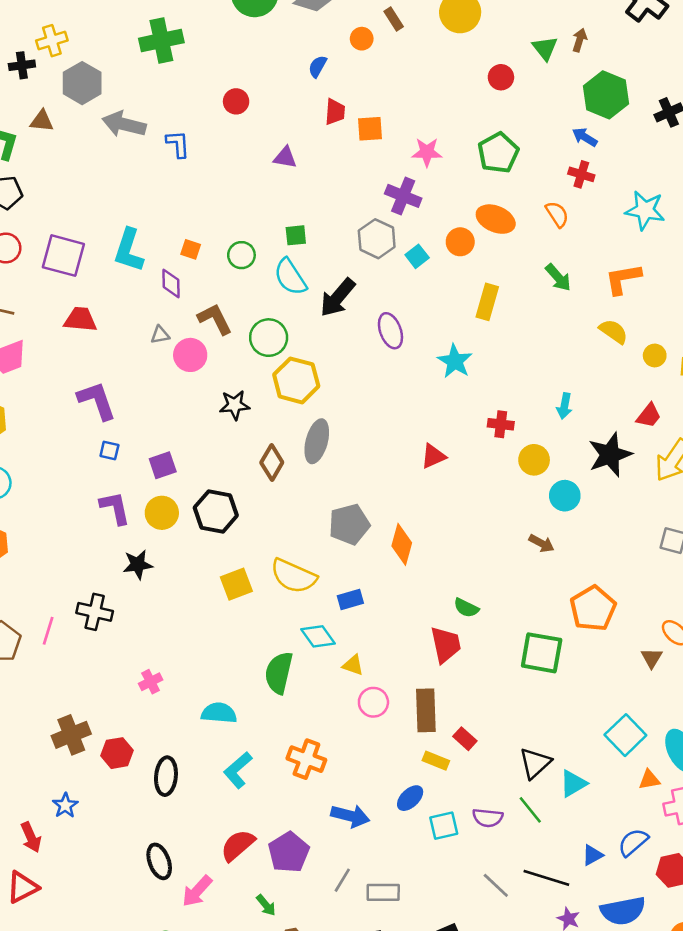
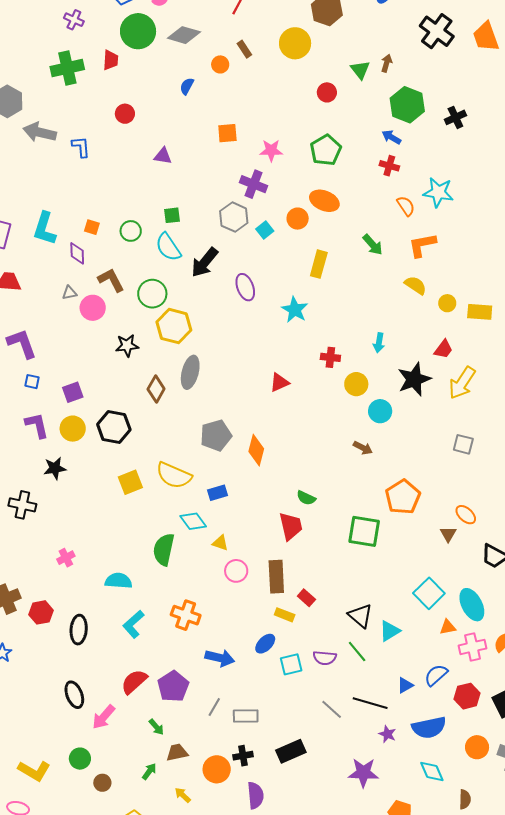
red trapezoid: (335, 112) -> (111, 60), moved
orange semicircle: (557, 214) -> (406, 206), moved
black triangle: (535, 763) -> (360, 616), turned -36

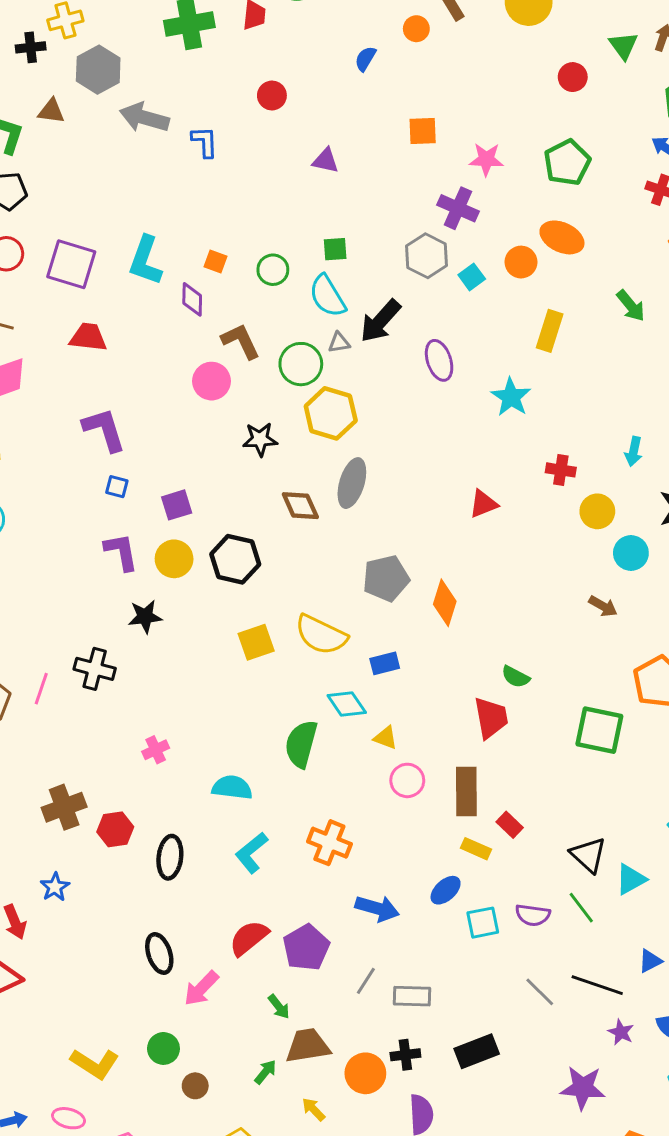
gray triangle: (69, 293) -> (339, 343), moved
brown diamond: (156, 389) -> (300, 506), turned -56
brown trapezoid: (177, 752) -> (308, 1046), size x1.4

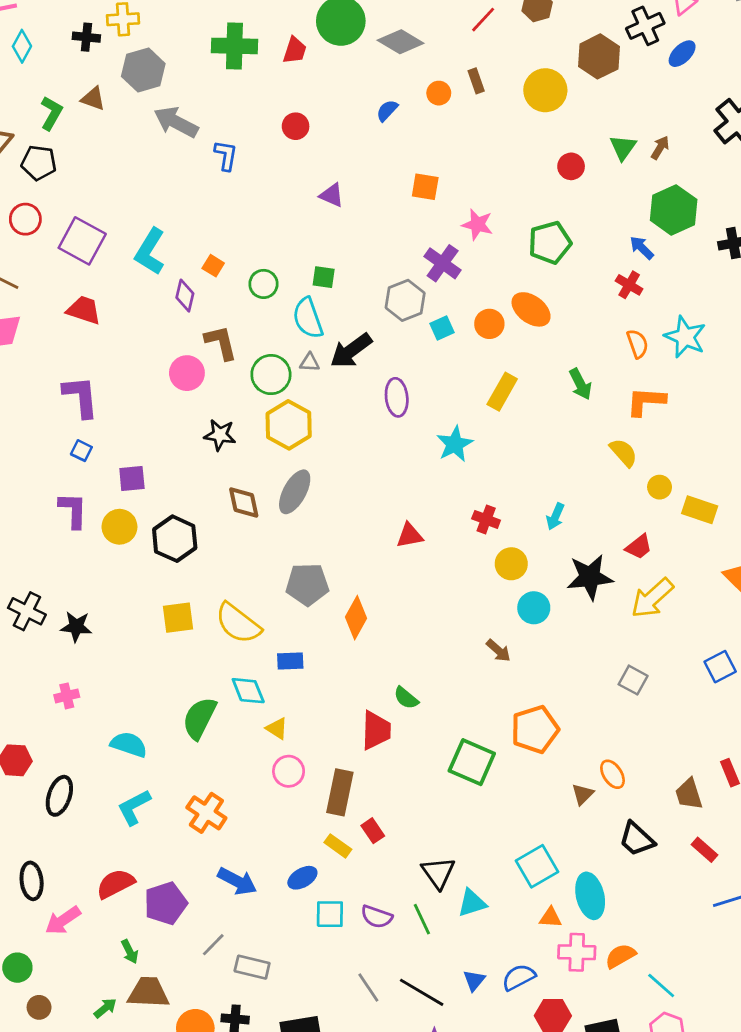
black star: (145, 617) -> (76, 627), moved
blue triangle: (650, 961) -> (474, 980), turned -35

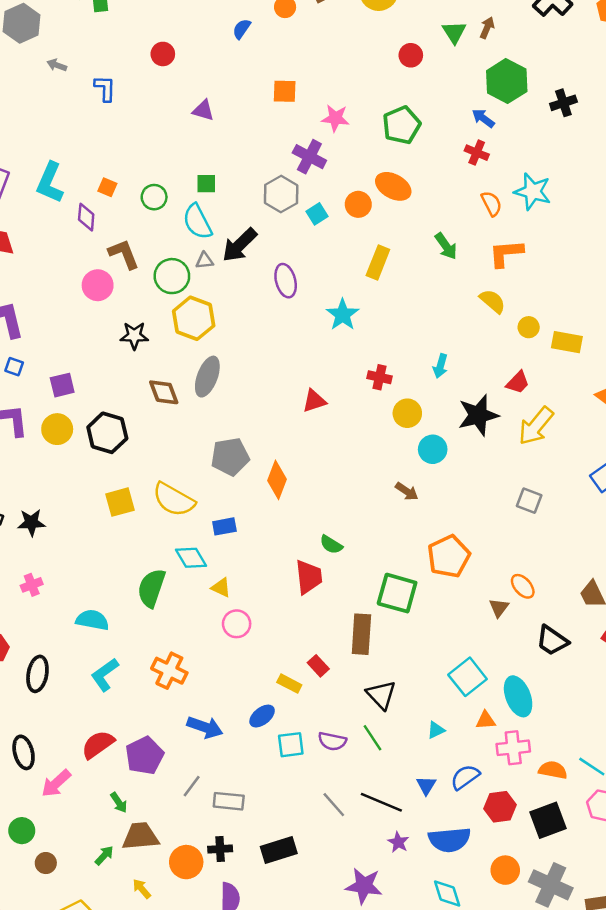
gray arrow: (176, 122) -> (57, 65), size x0.5
brown rectangle: (340, 792) -> (361, 634), moved
cyan triangle: (472, 903) -> (436, 730), moved, size x0.7
orange semicircle: (620, 956) -> (553, 770), moved, turned 48

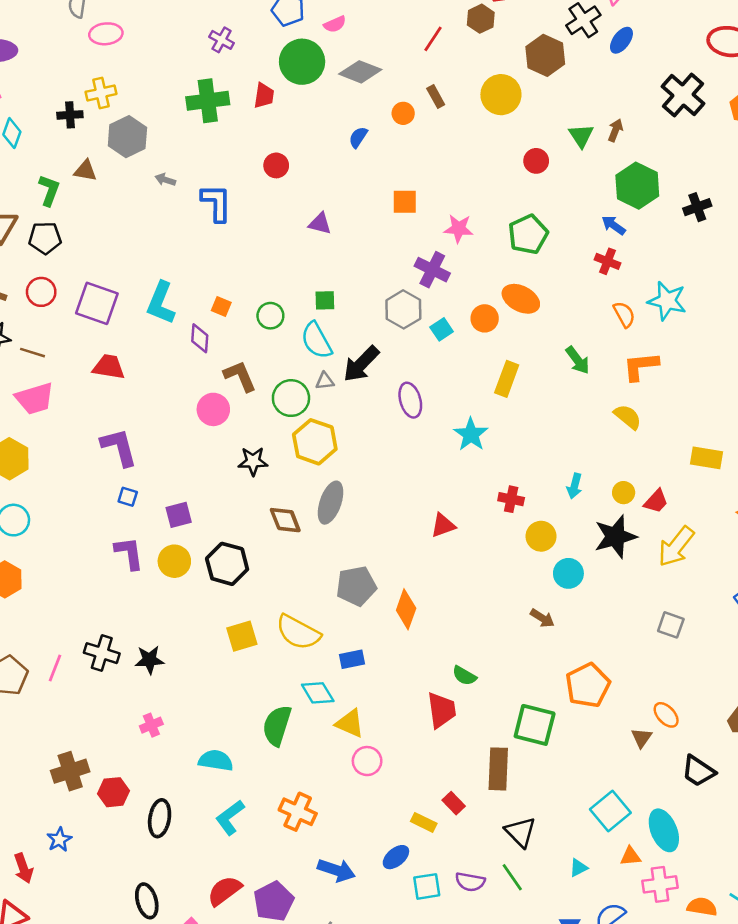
blue L-shape: (105, 88) -> (216, 203), size x1.4
yellow circle: (529, 327) -> (624, 493), moved
yellow triangle: (221, 588) -> (350, 723), size x1.4

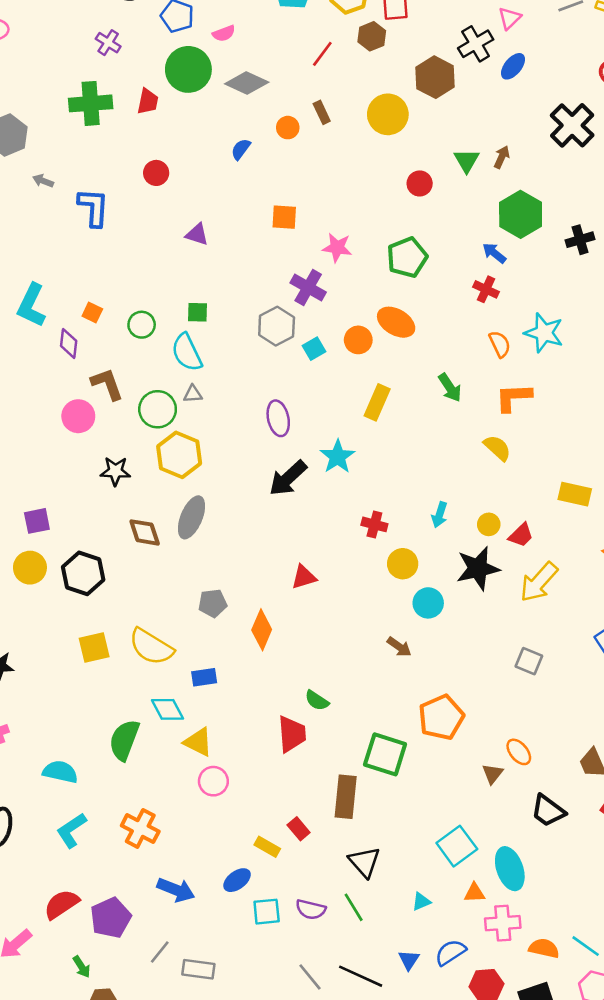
black arrow: (361, 364) -> (288, 478), moved
red triangle: (443, 525) -> (304, 577), moved
gray pentagon: (356, 586) -> (213, 603), size x0.7

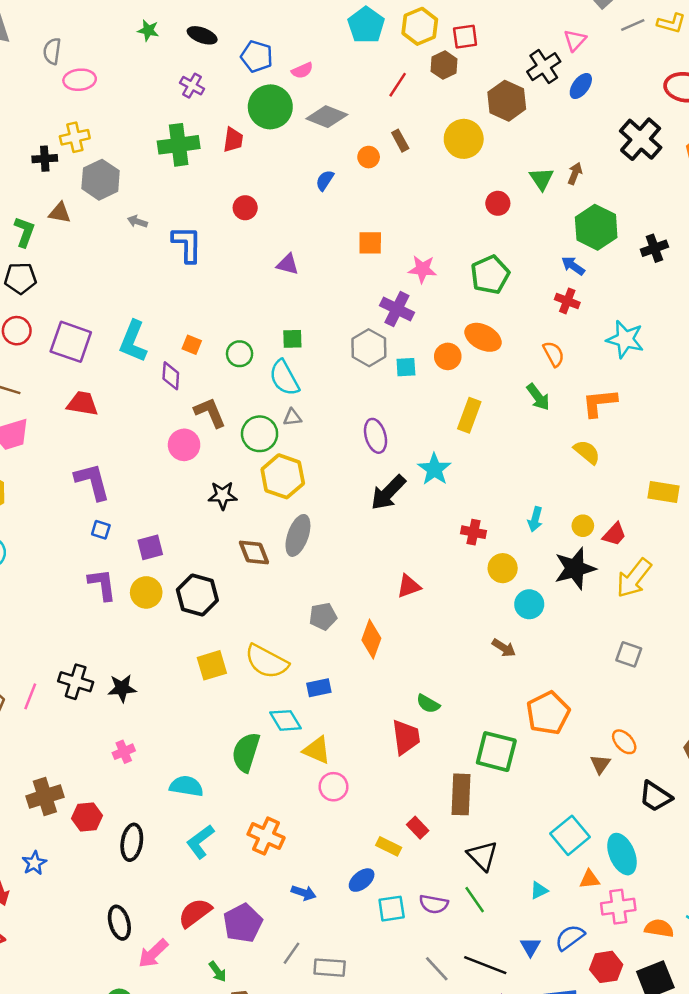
orange semicircle: (500, 344) -> (554, 354), moved
cyan square: (314, 349) -> (406, 367), turned 30
blue arrow: (176, 890) -> (304, 893), size x0.7

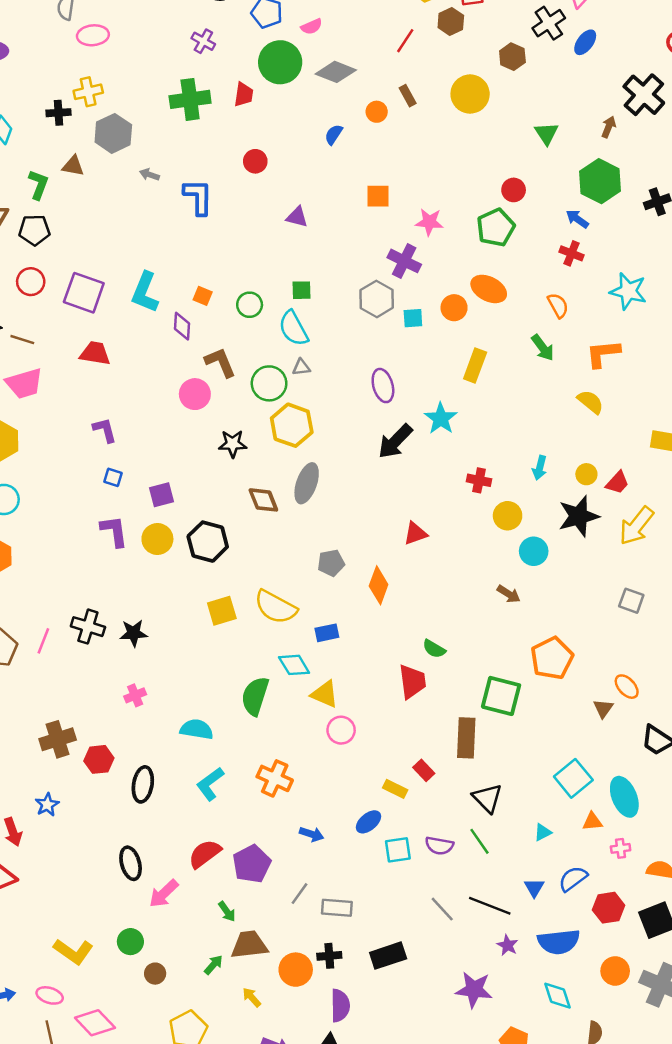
brown hexagon: (507, 101) -> (512, 57), size x0.7
brown arrow: (575, 173) -> (609, 127), moved
red circle: (498, 203) -> (514, 190), moved
purple L-shape: (92, 482) -> (105, 430), size x0.7
pink cross: (618, 907) -> (621, 848), size x0.6

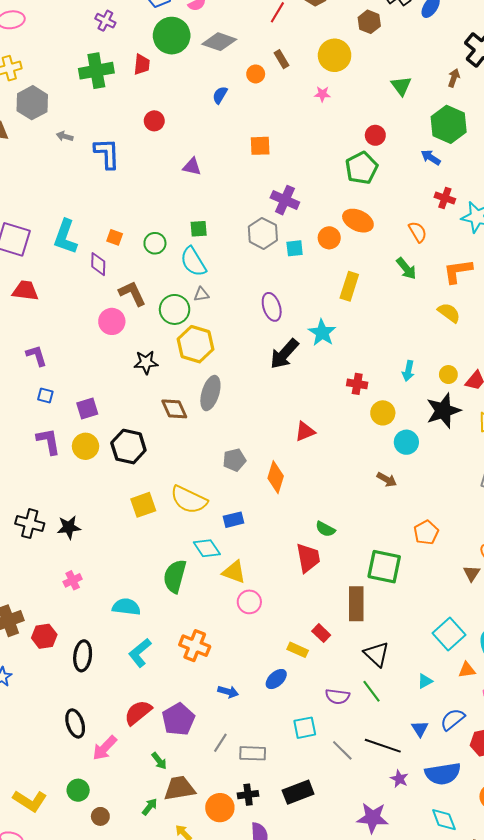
pink star: (429, 222) -> (322, 94), moved, size x0.7
red cross: (572, 253) -> (445, 198), moved
orange pentagon: (552, 658) -> (426, 532), size x0.7
cyan square: (398, 850) -> (305, 728), moved

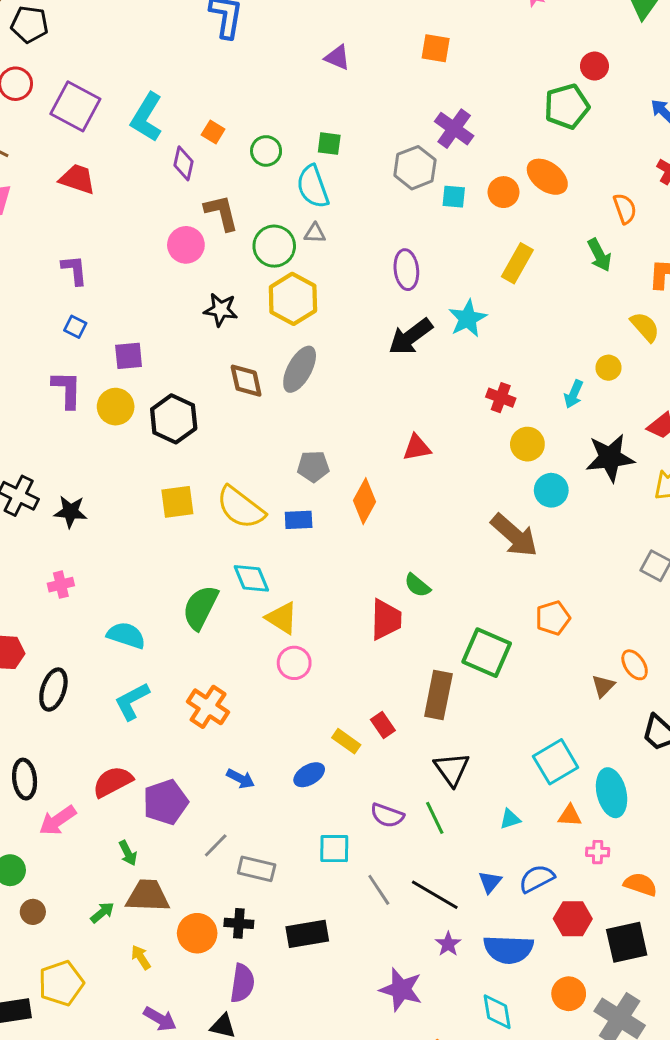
yellow circle: (448, 375) -> (608, 368), moved
brown arrow: (387, 480) -> (514, 535), size x1.8
blue rectangle: (233, 520) -> (299, 520), moved

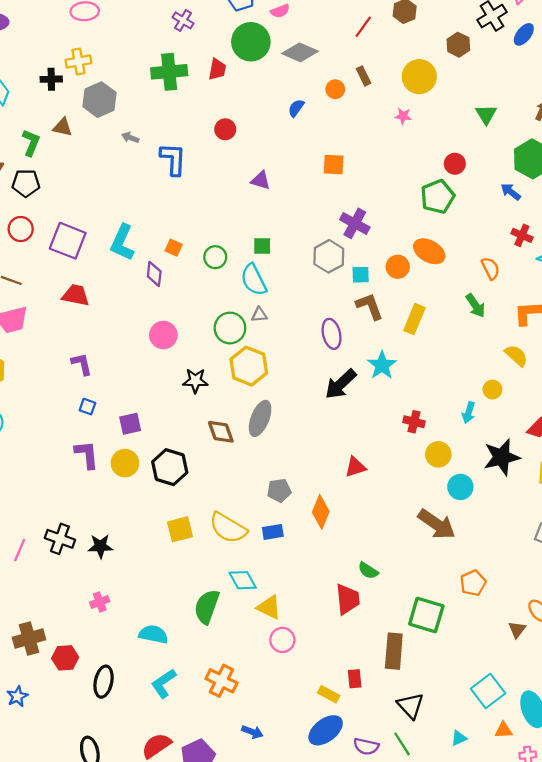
brown L-shape: (221, 213) -> (370, 306), moved
red rectangle: (383, 725) -> (355, 679), turned 36
blue ellipse: (309, 775) -> (326, 730), moved, size x1.5

